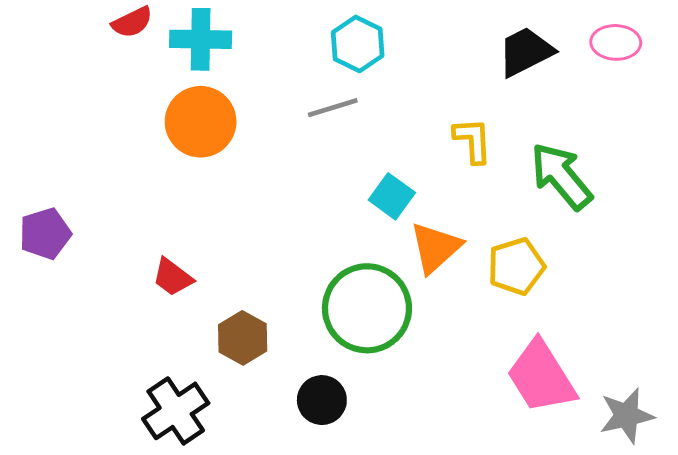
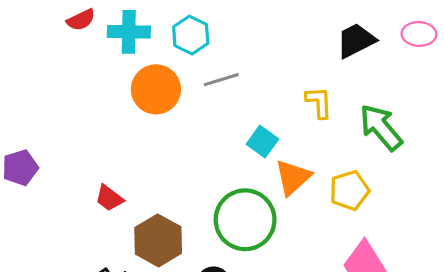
cyan hexagon: (358, 44) -> (191, 35), moved
orange circle: (201, 122) -> (156, 89), moved
brown hexagon: (243, 338) -> (158, 240), size x1.4

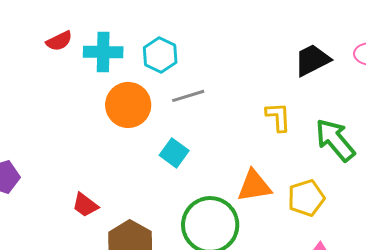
cyan square: (262, 142) -> (174, 153), moved
orange triangle: (293, 177) -> (254, 186), turned 33

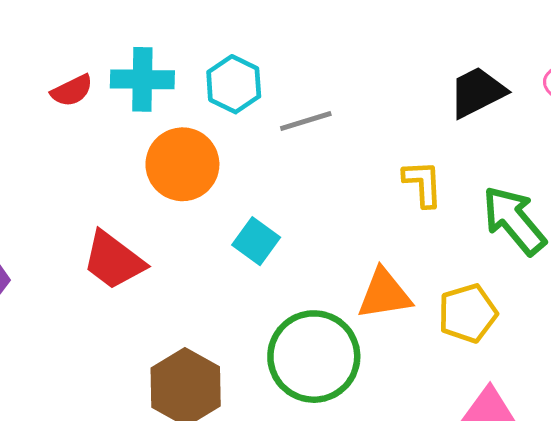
red semicircle: (59, 41) -> (72, 91), moved
gray line: (188, 96) -> (306, 121), moved
red trapezoid: (85, 205) -> (114, 260), moved, size x1.5

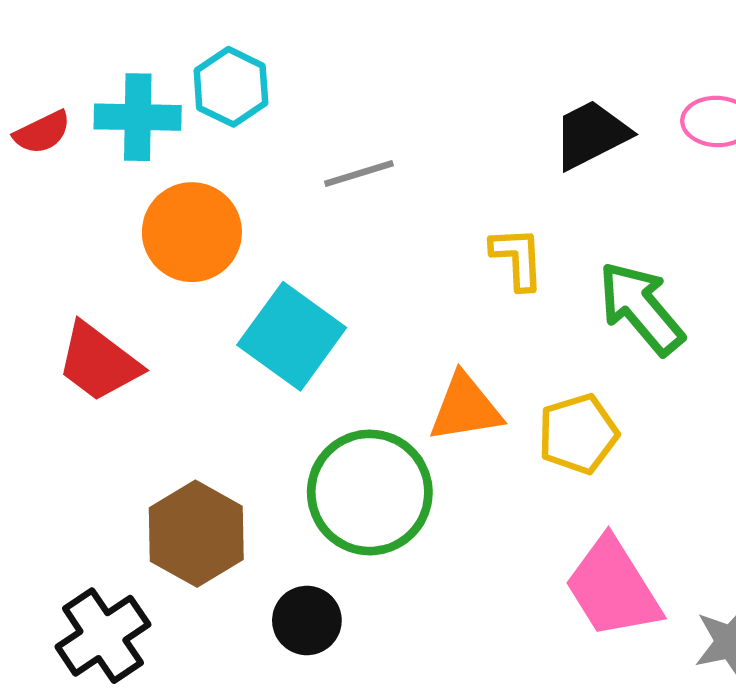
cyan hexagon: (234, 84) -> (231, 87), moved
cyan square: (256, 241) -> (292, 336), size x1.6

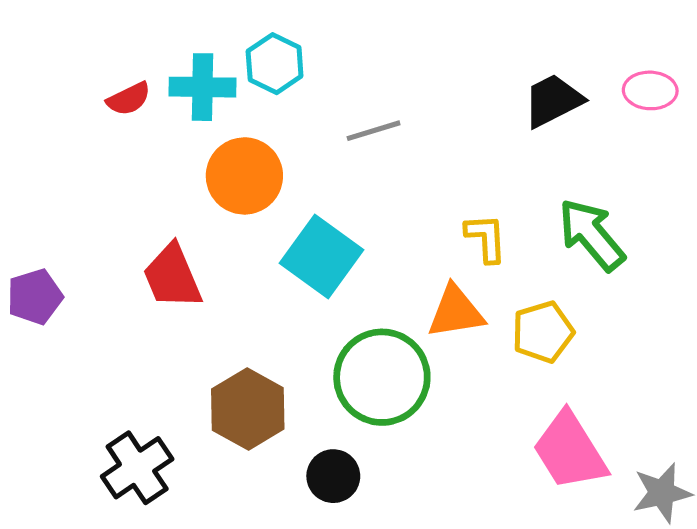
yellow L-shape: (517, 258) -> (486, 238), moved
red trapezoid: (99, 362) -> (172, 277), turned 30
black cross: (103, 636) -> (137, 468), moved

